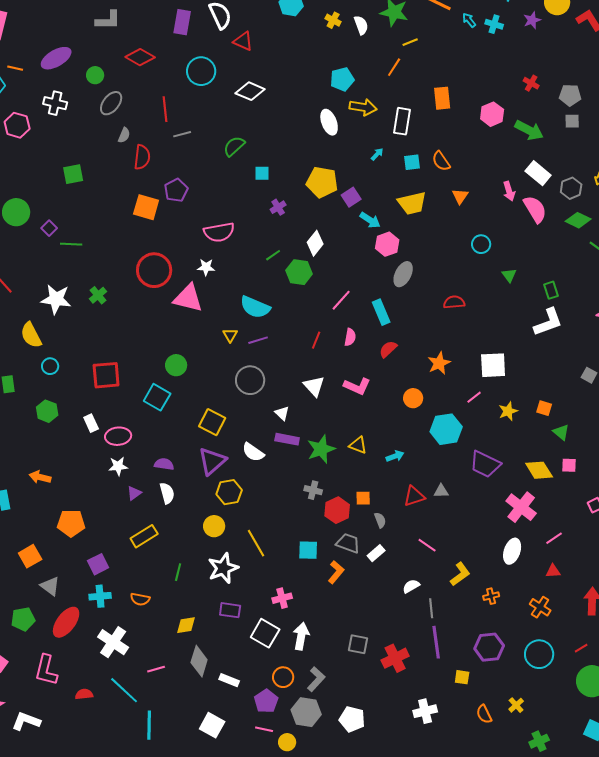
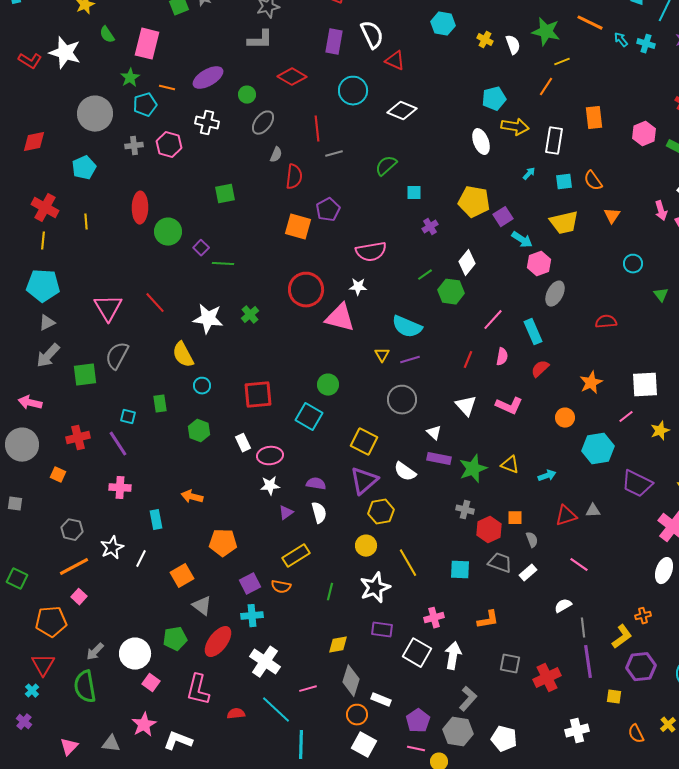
orange L-shape: (336, 572) -> (488, 620), moved, turned 40
yellow L-shape: (460, 574) -> (622, 637), moved
orange semicircle: (140, 599) -> (281, 587), moved
orange circle: (283, 677) -> (357, 715), moved

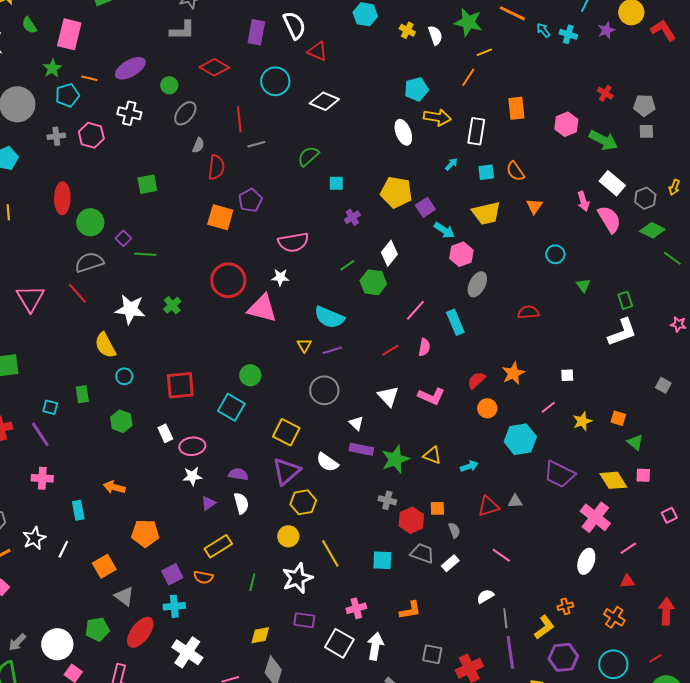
gray semicircle: (117, 356) -> (89, 262), moved, turned 44
red line: (468, 360) -> (390, 350), turned 36
red semicircle: (540, 369) -> (476, 380), moved
white square: (645, 385) -> (567, 375), size x0.5

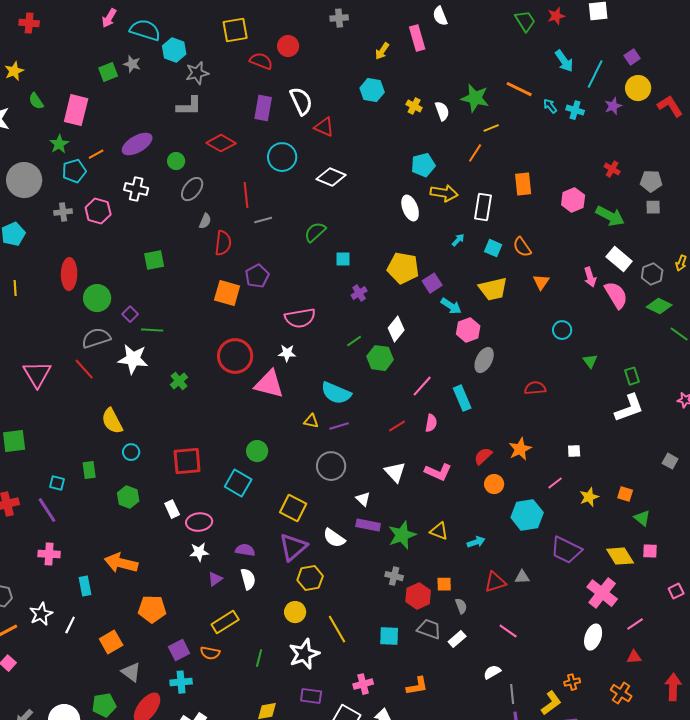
orange line: (89, 78) -> (96, 154), turned -42
cyan square: (486, 172) -> (493, 248), turned 30
white star: (130, 309) -> (133, 359), moved
yellow triangle: (304, 345) -> (311, 421), turned -49
orange arrow: (114, 487) -> (121, 563), size x1.5

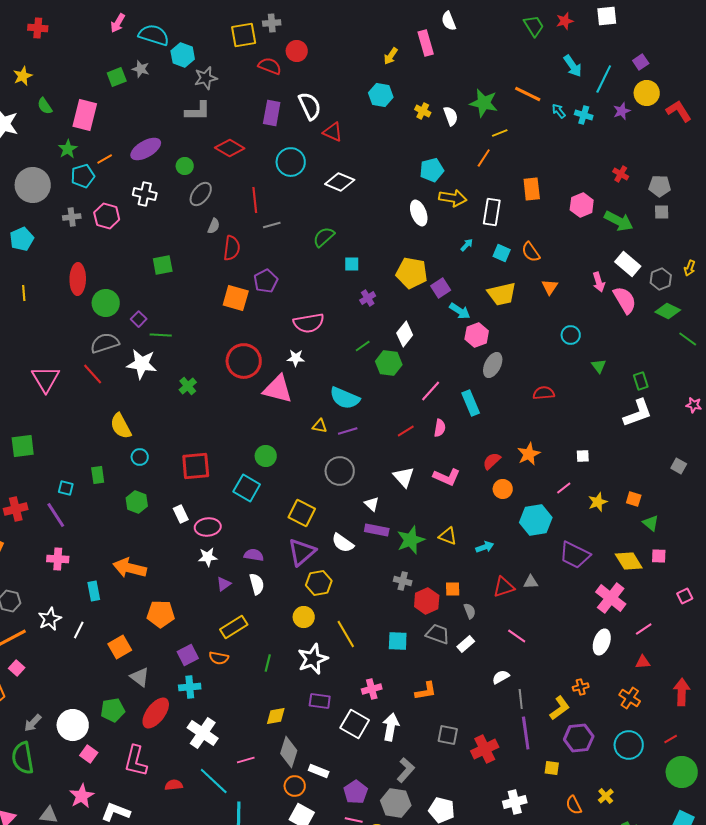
gray cross: (339, 18) -> (272, 23), moved

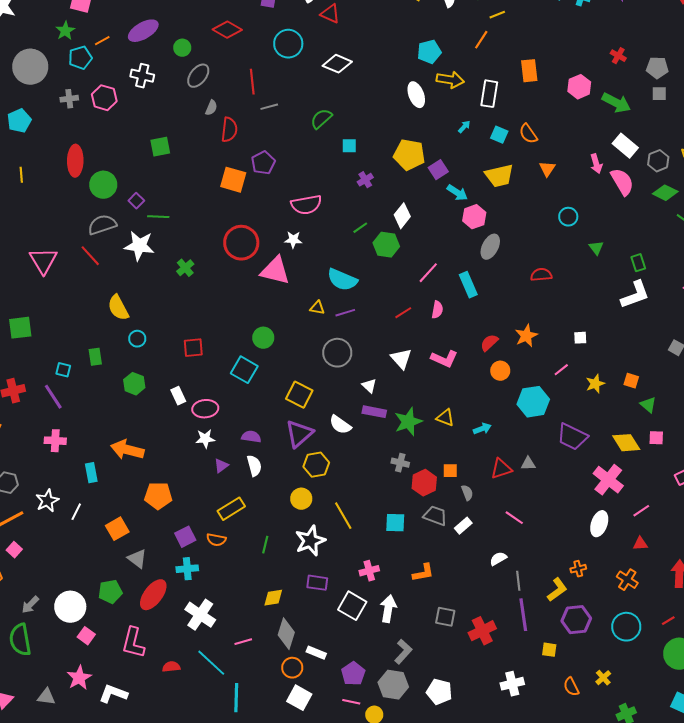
red square: (196, 466) -> (193, 348), size x0.7

